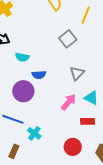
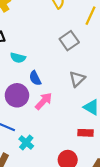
blue semicircle: (39, 75) -> (35, 78), turned 64
pink arrow: (69, 102) -> (44, 101), moved

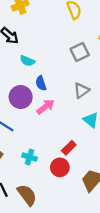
red rectangle: (86, 133) -> (69, 148), moved, turned -56
cyan cross: (26, 142) -> (30, 157), moved, turned -32

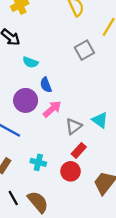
gray triangle: (81, 90) -> (74, 126), moved

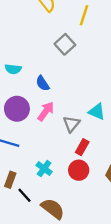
blue semicircle: (46, 85) -> (43, 83), moved
cyan cross: (38, 162) -> (44, 169), turned 35
black line: (13, 198) -> (25, 195), moved

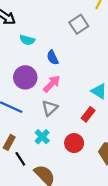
gray triangle: (71, 124) -> (50, 108), moved
red rectangle: (82, 147) -> (88, 114), moved

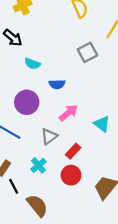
blue semicircle: (53, 57) -> (57, 84), turned -72
pink arrow: (52, 84) -> (68, 113), moved
red rectangle: (88, 114) -> (73, 151), moved

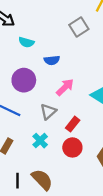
black line: (14, 186) -> (18, 181), moved, turned 32

